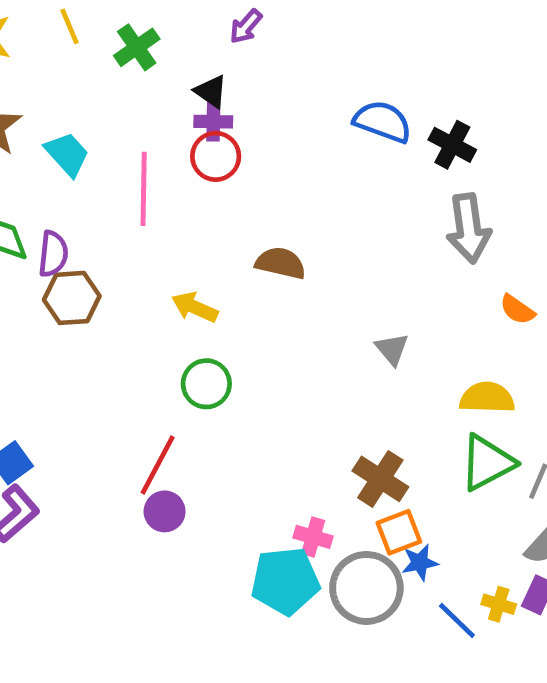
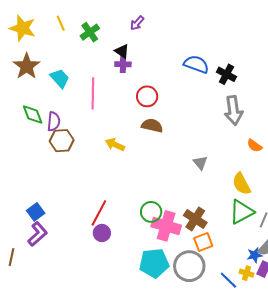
red circle: (216, 156) -> (147, 96), moved
green circle: (206, 384) -> (151, 212), moved
yellow semicircle: (487, 398) -> (241, 184), turned -120
pink cross: (313, 537) -> (166, 226), moved, size x1.8
blue star: (420, 562) -> (255, 255), moved

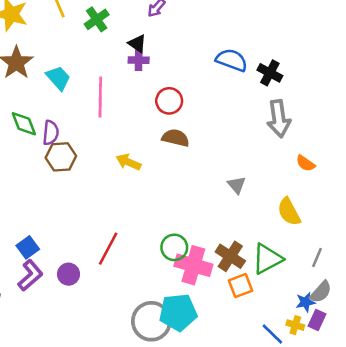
green triangle: (241, 212) -> (267, 259), moved
purple circle: (102, 233) -> (69, 274), moved
gray circle: (189, 266) -> (151, 321), moved

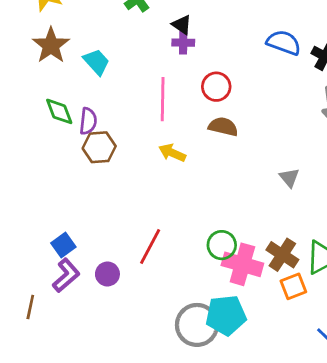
pink line: (100, 97) -> (163, 99), moved

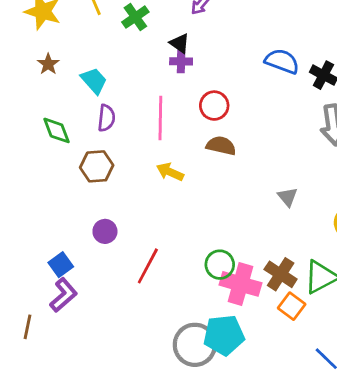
brown star: (51, 45) -> (48, 64), size x0.6
purple semicircle: (88, 121) -> (106, 118), moved
purple circle: (107, 274) -> (105, 231), moved
orange square: (293, 286) -> (292, 306), turned -32

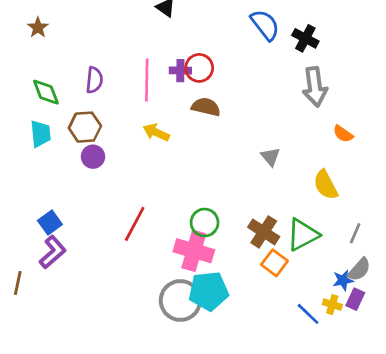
purple cross: (181, 61) -> (180, 71), moved
blue semicircle: (282, 61) -> (265, 25), turned 32
cyan trapezoid: (94, 81) -> (41, 134), moved, turned 36
purple circle: (105, 231) -> (93, 157), moved
pink cross: (240, 284) -> (194, 251), moved

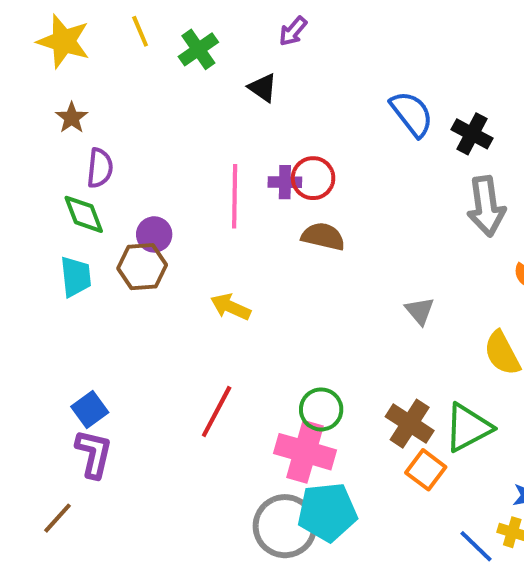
purple semicircle: (94, 80) -> (100, 168), moved
yellow arrow: (156, 132) -> (231, 307), moved
purple circle: (93, 157) -> (154, 234), moved
purple L-shape: (53, 252) -> (94, 454), turned -36
brown line: (18, 283) -> (58, 518), moved, turned 30

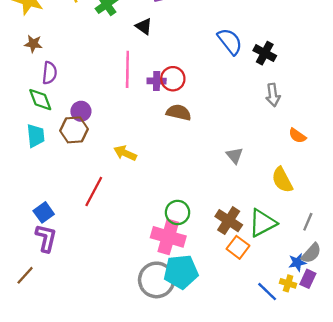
brown star: (72, 118) -> (33, 44), turned -30
pink line: (235, 196) -> (127, 69), moved
gray arrow: (486, 206) -> (273, 95), size x0.7
red line: (217, 411) -> (94, 192), moved

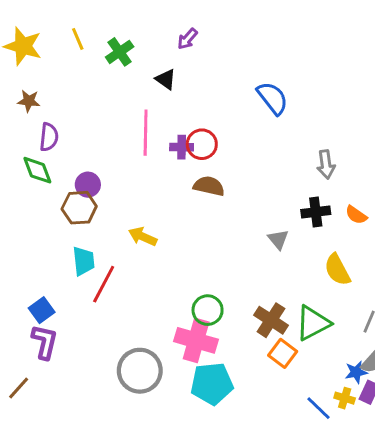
black cross: (265, 53) -> (316, 212), moved, turned -35
cyan trapezoid: (36, 136) -> (84, 261), moved
gray circle: (157, 280) -> (140, 371), moved

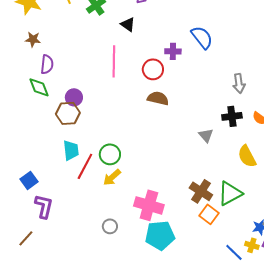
purple cross: (182, 147) -> (173, 51), moved
yellow arrow: (143, 237) -> (112, 177), moved, turned -66
blue square: (42, 310) -> (29, 180), moved
green circle: (208, 310) -> (110, 154), moved
gray circle: (140, 371) -> (110, 226), size x0.5

